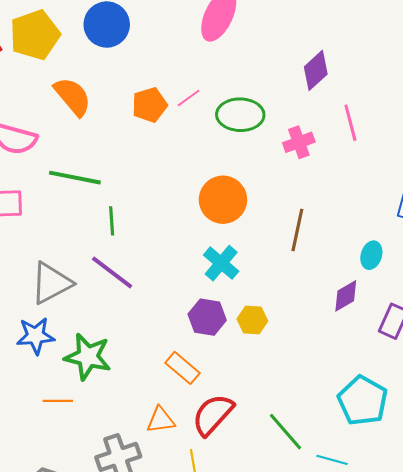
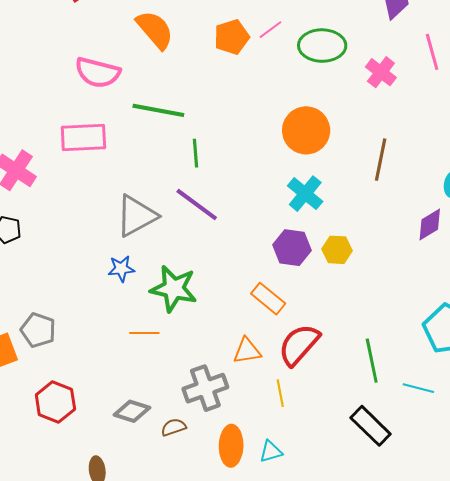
pink cross: (299, 142) -> (381, 72), turned -32
blue star: (36, 336) -> (121, 269), size x0.7
green line: (286, 432) -> (372, 361), turned 30

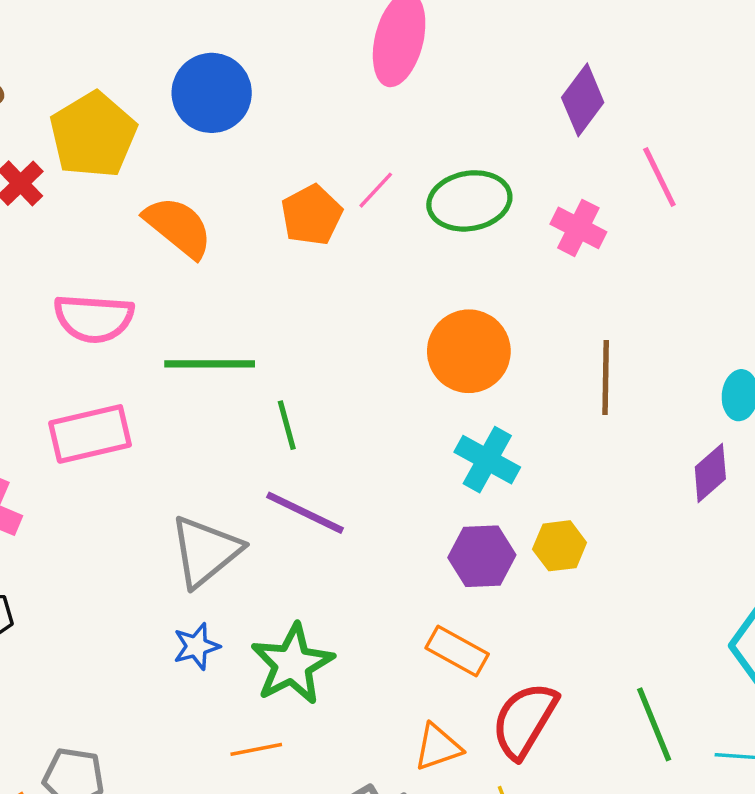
green star: (174, 289) -> (292, 664), turned -30

